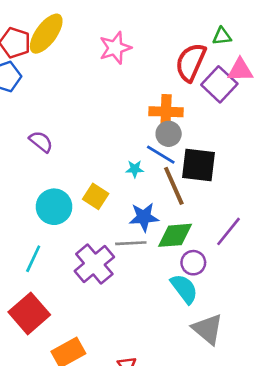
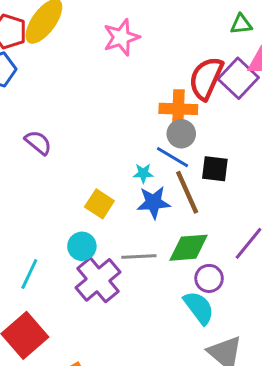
red semicircle: (191, 62) -> (206, 78), moved
black square: (199, 165) -> (215, 169), size x0.7
cyan circle: (54, 207) -> (82, 246), moved, size x0.7
blue star: (144, 217) -> (154, 202), moved

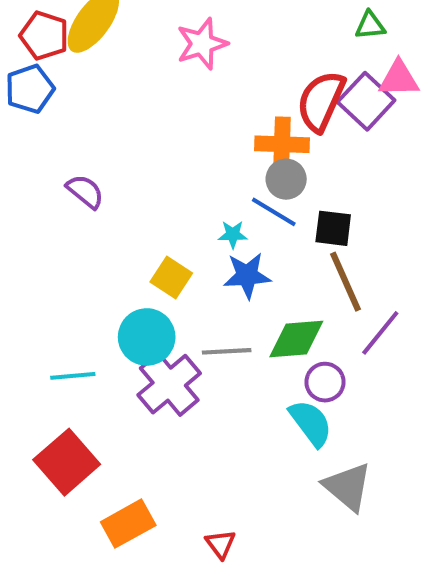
brown line: (187, 192) -> (346, 282), moved
cyan circle: (82, 246) -> (147, 337), size x1.4
cyan line: (29, 274) -> (73, 376), turned 60

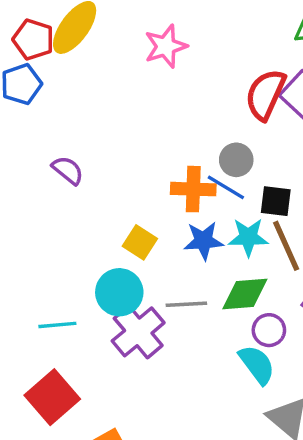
orange cross: (282, 144) -> (193, 189), moved
cyan star: (233, 234) -> (248, 237), moved, size x1.6

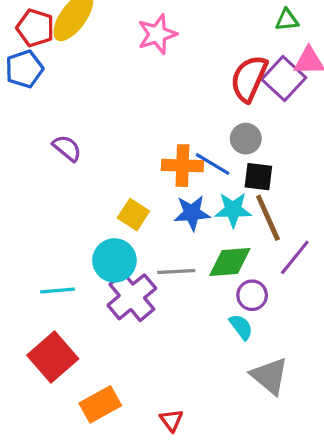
gray circle: (236, 160) -> (246, 139), moved
cyan semicircle: (257, 364) -> (241, 327), size x0.7

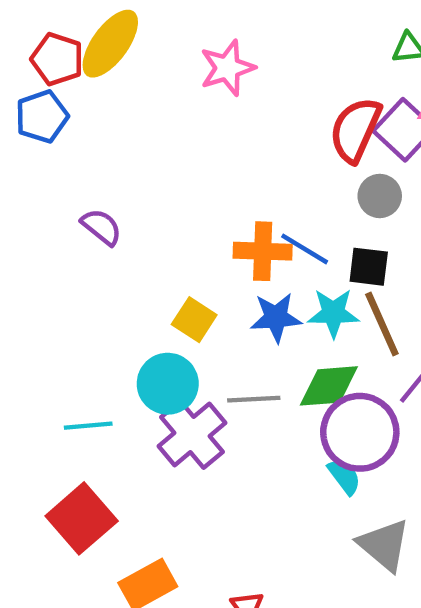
gray circle: (246, 139) -> (380, 196), moved
purple circle: (252, 295) -> (360, 432), size x1.8

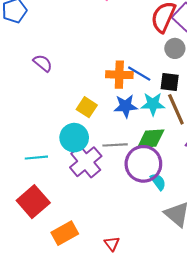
purple circle: (360, 432) -> (143, 164), moved

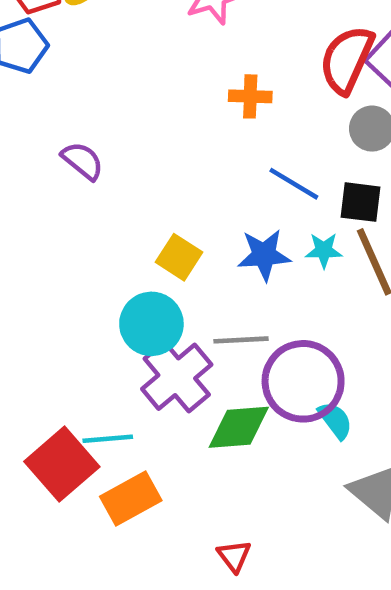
orange cross: (119, 75) -> (250, 96), moved, size x0.7
cyan star: (153, 104) -> (324, 250), size x0.7
green diamond: (151, 139) -> (239, 427), moved
cyan line: (36, 158) -> (108, 439), moved
orange rectangle: (65, 233) -> (131, 498), moved

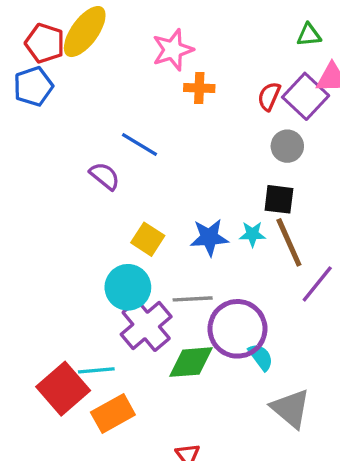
red semicircle: (347, 60) -> (269, 96), size x0.6
orange cross: (250, 96) -> (199, 88), moved
purple semicircle: (82, 161) -> (105, 176), moved
blue line: (294, 184) -> (139, 144), moved

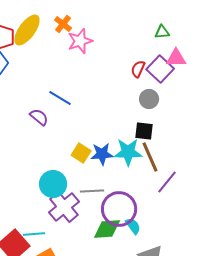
orange cross: (199, 88) -> (63, 24), moved, turned 36
cyan star: (252, 234) -> (128, 152), size x1.8
yellow square: (148, 239) -> (81, 153), moved
green diamond: (191, 362) -> (107, 229), moved

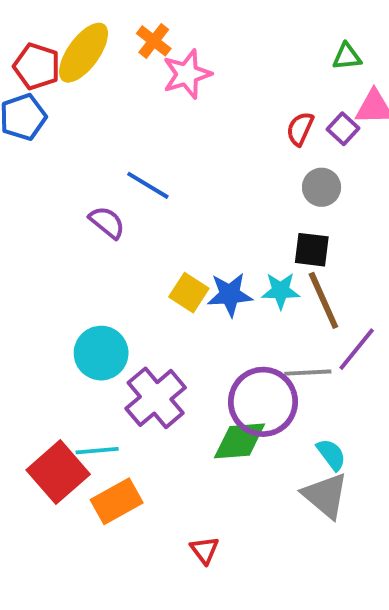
purple square: (160, 69) -> (343, 129), size x0.6
cyan star: (128, 152) -> (281, 291), size x0.7
cyan circle: (53, 184) -> (101, 353), moved
gray line: (92, 191) -> (308, 373), moved
cyan semicircle: (133, 226) -> (331, 455), moved

